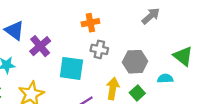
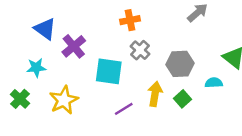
gray cross: (99, 49) -> (140, 50), turned 30

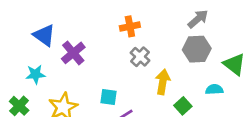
gray hexagon: (180, 64) -> (197, 49), moved
cyan square: (109, 71) -> (109, 97), moved, size x0.6
yellow arrow: (155, 94) -> (163, 82), moved

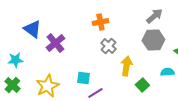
cyan star: (35, 74) -> (15, 60), moved

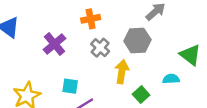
gray hexagon: (153, 40) -> (137, 40), moved
purple cross: (55, 43) -> (55, 44), moved

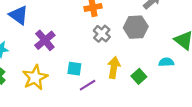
purple cross: (55, 44) -> (45, 40), moved
yellow arrow: (122, 72) -> (114, 68), moved

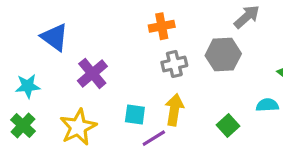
gray cross: (102, 34) -> (174, 64), turned 35
yellow arrow: (114, 68) -> (174, 110), moved

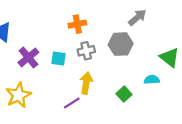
cyan square: (135, 114) -> (58, 59), moved

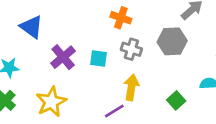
orange cross: (77, 24) -> (121, 18), turned 30
gray cross: (86, 51) -> (131, 49), turned 30

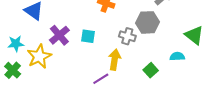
gray cross: (131, 49) -> (127, 36), moved
yellow star: (51, 102) -> (39, 56), moved

